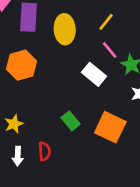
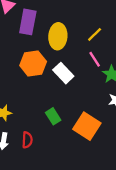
orange hexagon: (21, 65) -> (33, 63), moved
white rectangle: (94, 74) -> (63, 73), moved

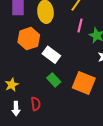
pink line: (95, 59) -> (80, 25), turned 56
white rectangle: (63, 73) -> (51, 55), moved

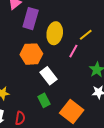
pink line: (80, 25) -> (73, 51), moved

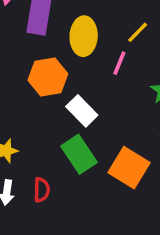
green rectangle: (44, 100) -> (79, 154), size x1.5

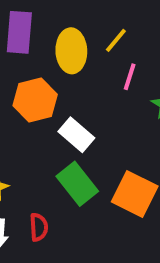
yellow line: (138, 32) -> (116, 40), moved
pink line: (119, 63) -> (130, 77), moved

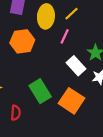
pink line: (130, 77) -> (65, 36), moved
white rectangle: (76, 135) -> (76, 66), moved

